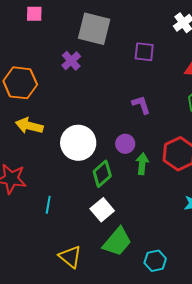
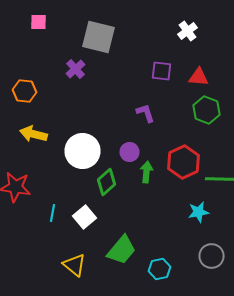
purple square: (144, 52) -> (162, 71), moved
orange hexagon: (20, 83) -> (24, 91), size x0.7
white square: (102, 210) -> (84, 217), moved

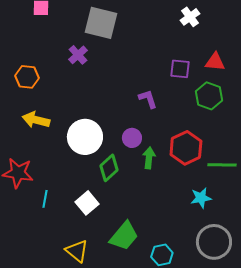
purple square: (162, 71) -> (180, 69), moved
red triangle: (198, 77) -> (215, 62), moved
cyan line: (52, 213) -> (45, 199), moved
gray circle: (212, 256) -> (214, 242), size x1.4

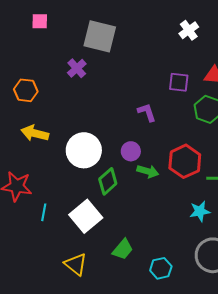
green arrow: (149, 158) -> (148, 171), turned 100
white square: (87, 203) -> (86, 216), size x1.4
green trapezoid: (124, 236) -> (123, 249), size x0.7

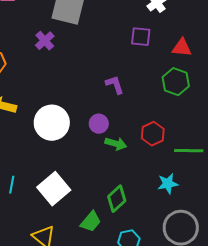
purple square: (179, 82) -> (141, 37), moved
red hexagon: (185, 161) -> (153, 134), size x0.7
green diamond: (108, 181) -> (117, 199), moved

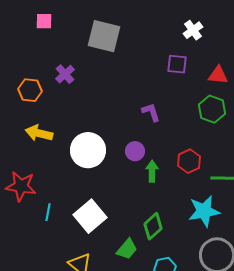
purple cross: (45, 41) -> (65, 74), moved
green arrow: (116, 144) -> (152, 171), turned -105
cyan star: (168, 184) -> (204, 211), size x1.5

